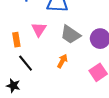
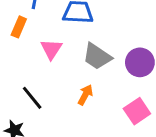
orange rectangle: (16, 40) -> (19, 27), moved, turned 32

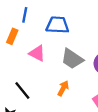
pink triangle: (51, 49) -> (37, 53), turned -36

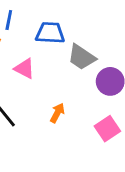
gray trapezoid: (72, 59) -> (82, 57), moved

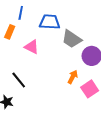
orange arrow: (57, 113) -> (73, 77), moved

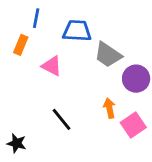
orange arrow: (73, 77) -> (109, 108), turned -40
black line: (19, 80) -> (62, 119), moved

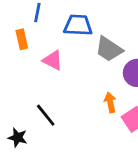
orange rectangle: (21, 45) -> (22, 39), turned -36
black line: (62, 119) -> (46, 115), moved

